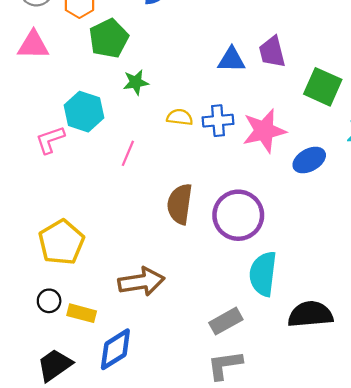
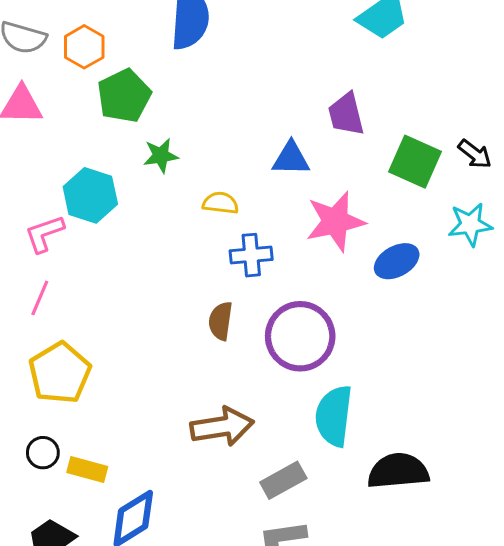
blue triangle: (231, 60) -> (291, 159), moved
blue cross: (218, 121) -> (251, 255), moved
pink line: (128, 153) -> (40, 298), moved
brown semicircle: (180, 204) -> (221, 321), size x0.7
brown arrow: (141, 282) -> (222, 427), moved

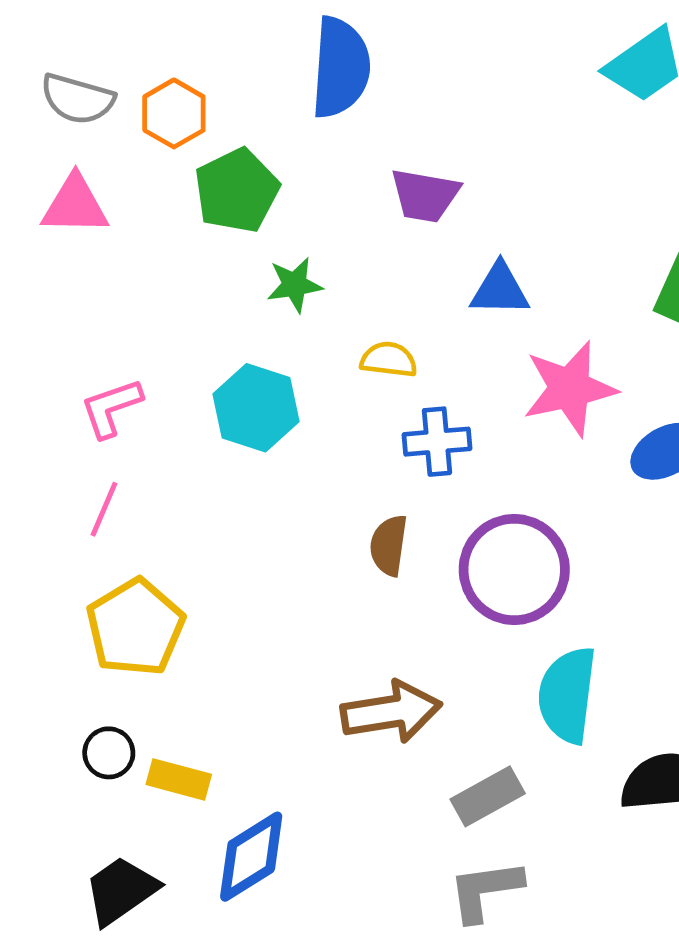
purple trapezoid: (346, 114) -> (425, 195), moved, turned -66
cyan hexagon: (90, 195) -> (256, 408), moved

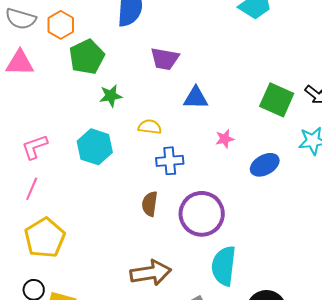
pink star: (570, 389) -> (225, 139), size x0.5

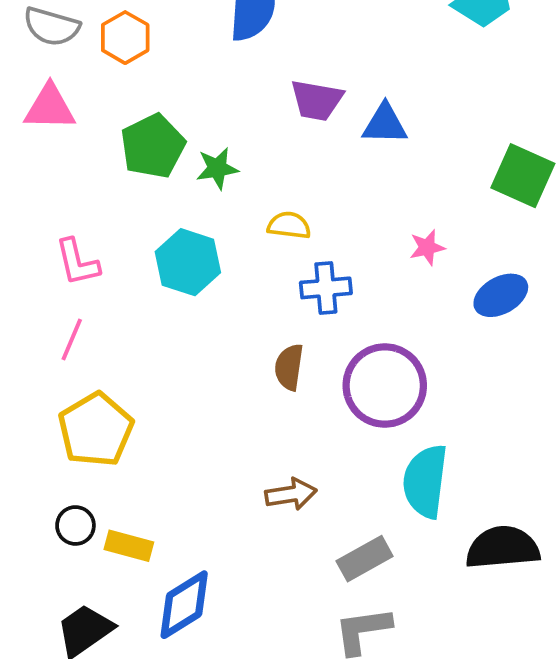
green pentagon: (87, 57) -> (153, 146), moved
blue triangle: (196, 98) -> (385, 124), moved
pink L-shape: (35, 147) -> (77, 262), turned -84
brown arrow: (151, 273) -> (291, 494), size x0.7

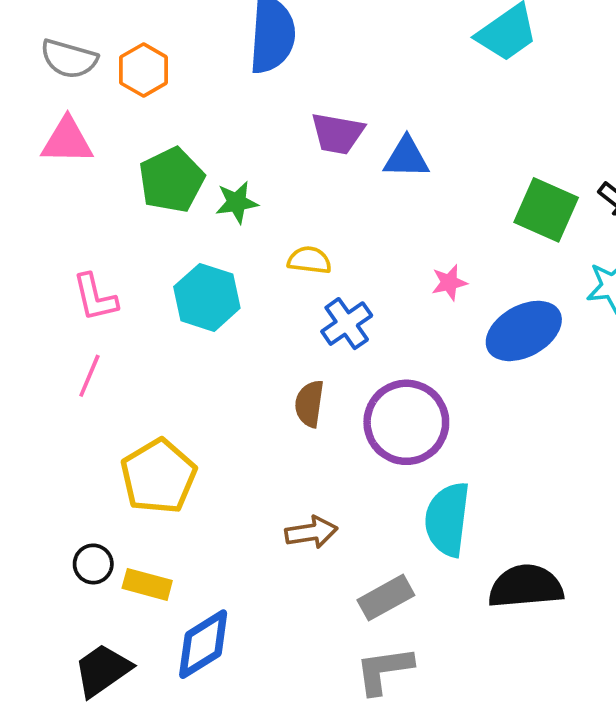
blue cross: (326, 288) -> (347, 324), turned -30
blue ellipse: (501, 295) -> (524, 331), size x1.4
yellow pentagon: (96, 430) -> (158, 476), moved

